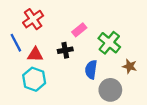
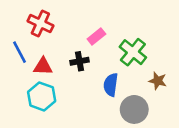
red cross: (33, 19) -> (40, 23), turned -30

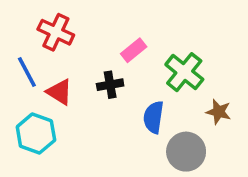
red triangle: (43, 66) -> (59, 92), turned 30
cyan hexagon: (42, 96) -> (36, 134), moved

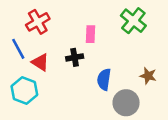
red cross: (56, 32) -> (38, 22), turned 35
pink rectangle: (134, 50) -> (91, 34), turned -49
green cross: (184, 72) -> (133, 21), moved

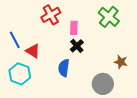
red cross: (38, 22) -> (51, 15), moved
black cross: (75, 57) -> (77, 46), moved, turned -32
blue semicircle: (104, 79) -> (64, 68), moved

